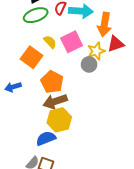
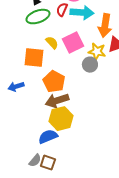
yellow star: (96, 51) -> (97, 52), turned 30
orange square: (32, 57) -> (34, 58), turned -30

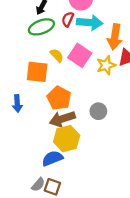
pink square: (73, 43) -> (80, 55), turned -30
yellow star: (97, 52) -> (106, 65), turned -30
gray circle: (90, 65) -> (98, 111), moved
blue arrow: (16, 87) -> (17, 104), turned -77

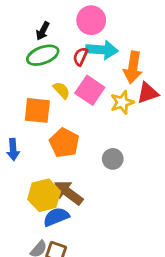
red semicircle: (68, 19) -> (80, 57), moved
brown arrow: (62, 119) -> (68, 193), moved, turned 55
yellow hexagon: (67, 139) -> (44, 195), moved

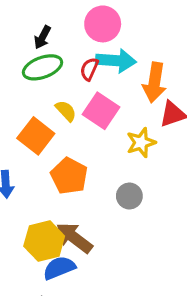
yellow star: (122, 102) -> (141, 143), moved
orange square: (37, 110) -> (36, 136), turned 32

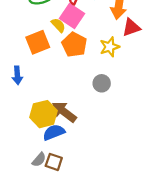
pink square: (101, 111) -> (72, 16), moved
orange square: (36, 136) -> (38, 42), turned 30
orange pentagon: (69, 176) -> (74, 45), moved

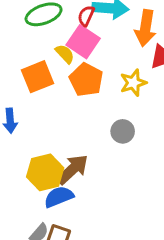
brown arrow: (64, 112) -> (72, 169), turned 100

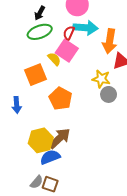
orange pentagon: (86, 80) -> (61, 99), moved
yellow star: (133, 83) -> (101, 79), turned 30
gray circle: (123, 131) -> (109, 94), moved

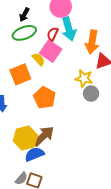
cyan arrow: (86, 28) -> (69, 29), turned 70

